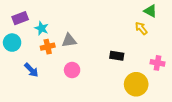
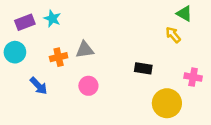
cyan star: (42, 28) -> (52, 19), moved

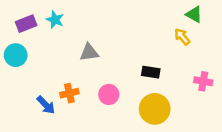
orange cross: (59, 57) -> (69, 93), moved
blue arrow: (39, 86) -> (46, 105), moved
pink circle: (88, 86) -> (109, 94), moved
yellow circle: (167, 103) -> (155, 109), moved

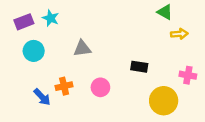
green triangle: (194, 14) -> (165, 12), moved
yellow arrow: (182, 37) -> (179, 34), moved, turned 126
cyan circle: (16, 55) -> (34, 51), moved
yellow circle: (155, 109) -> (164, 101), moved

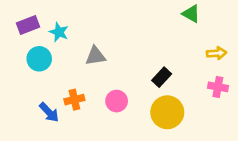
cyan star: (51, 18) -> (59, 32), moved
yellow arrow: (179, 34) -> (217, 53), moved
black rectangle: (139, 67) -> (162, 77), turned -56
yellow circle: (164, 101) -> (167, 112), moved

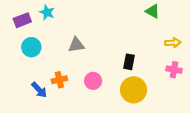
cyan star: (59, 32) -> (47, 12), moved
black rectangle: (162, 77) -> (129, 62), turned -32

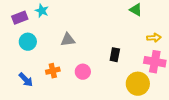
pink cross: (174, 70) -> (155, 62), size x1.5
blue arrow: (39, 90) -> (26, 80), moved
yellow circle: (134, 90) -> (138, 84), moved

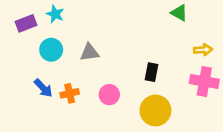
cyan circle: (28, 42) -> (51, 50), moved
blue arrow: (26, 80) -> (43, 88), moved
yellow circle: (138, 84) -> (155, 110), moved

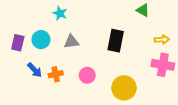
cyan star: (55, 14) -> (60, 13), moved
purple rectangle: (26, 23) -> (18, 43), moved, turned -56
black rectangle: (151, 72) -> (116, 41), moved, size x1.5

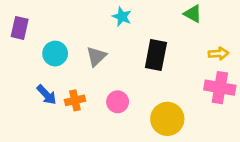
cyan star: (60, 13) -> (122, 17), moved
gray triangle: (71, 42) -> (96, 56), turned -35
purple rectangle: (18, 43) -> (20, 28), moved

